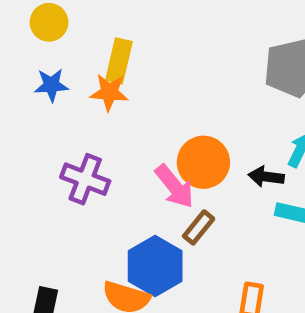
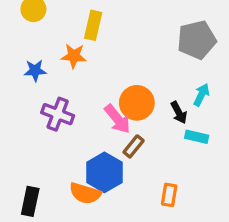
yellow rectangle: (119, 61) -> (93, 25), moved
blue star: (51, 85) -> (35, 71), moved
black arrow: (266, 177) -> (179, 113), turned -125

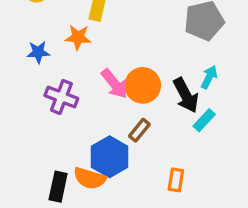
black arrow: (179, 113) -> (186, 95), size x1.5
pink arrow: (117, 119) -> (114, 84), moved
cyan rectangle: (197, 137) -> (204, 120), turned -60
black rectangle: (30, 201) -> (58, 187), moved

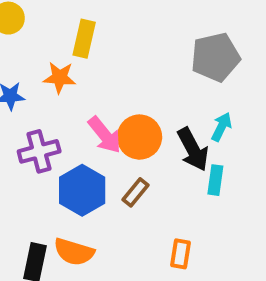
purple cross: (61, 97) -> (39, 151), turned -36
cyan rectangle: (204, 120) -> (215, 180), turned -35
blue hexagon: (110, 157) -> (82, 190), moved

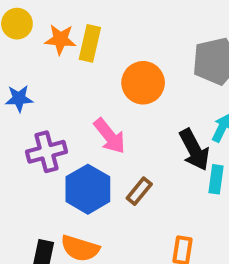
orange star: (60, 78) -> (60, 39), moved
orange circle: (140, 137) -> (143, 83), moved

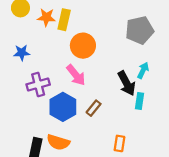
orange circle: (143, 83) -> (83, 46), moved

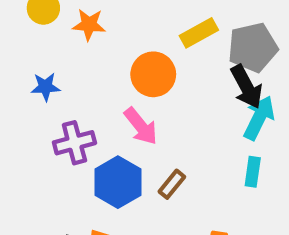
yellow rectangle: (64, 20) -> (199, 33), moved, turned 48
cyan arrow: (143, 70) -> (259, 118), size x1.5
black arrow: (127, 83) -> (246, 87), moved

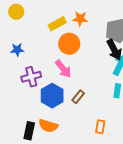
orange star: (89, 25) -> (80, 19), moved
yellow rectangle: (199, 33) -> (57, 24), moved

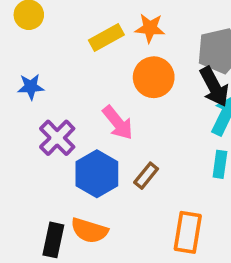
orange circle: (69, 44) -> (154, 77), moved
purple cross: (31, 77) -> (57, 138), turned -30
orange rectangle: (100, 127) -> (188, 232), size x1.5

